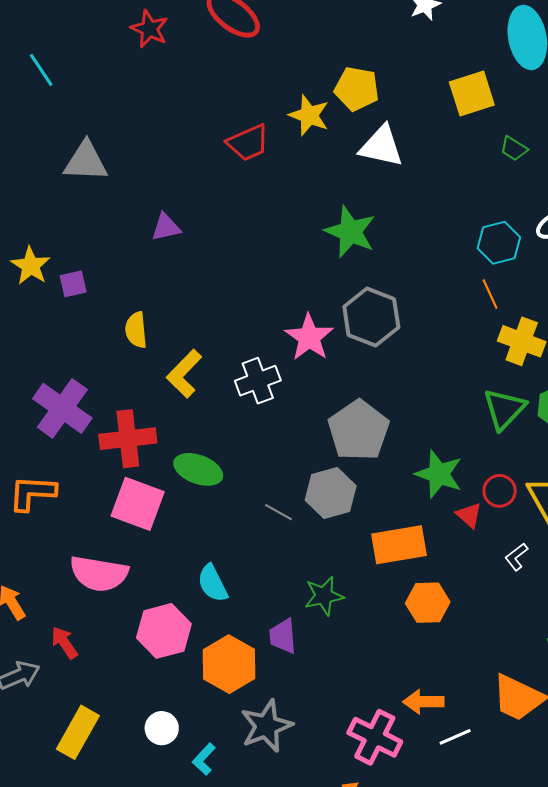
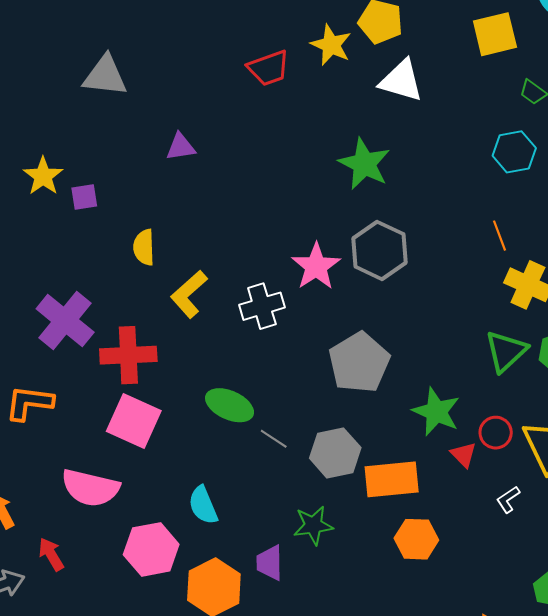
cyan hexagon: (499, 243) -> (514, 152), moved
green ellipse: (198, 469) -> (230, 405), moved
gray hexagon: (331, 493) -> (335, 453), moved

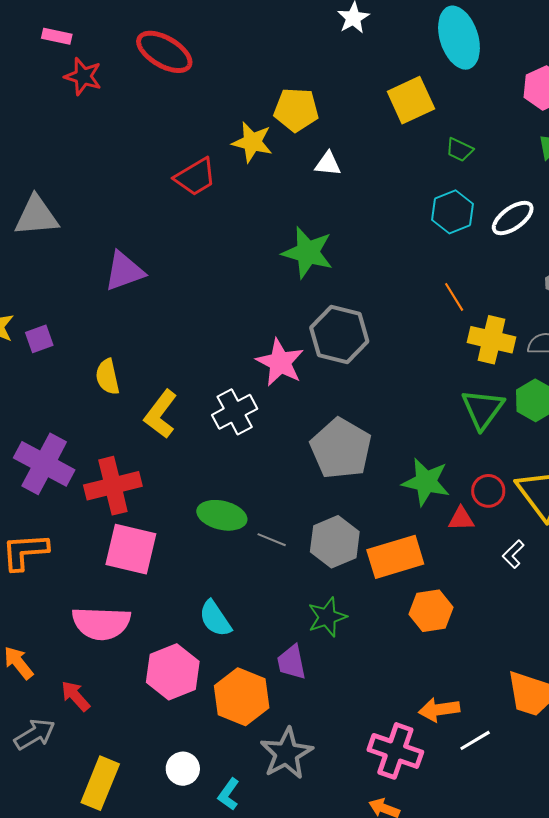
white triangle: (401, 81) -> (328, 164), size x0.6
purple triangle: (181, 147) -> (124, 271), size x1.4
red triangle: (464, 455) -> (461, 519), turned -36

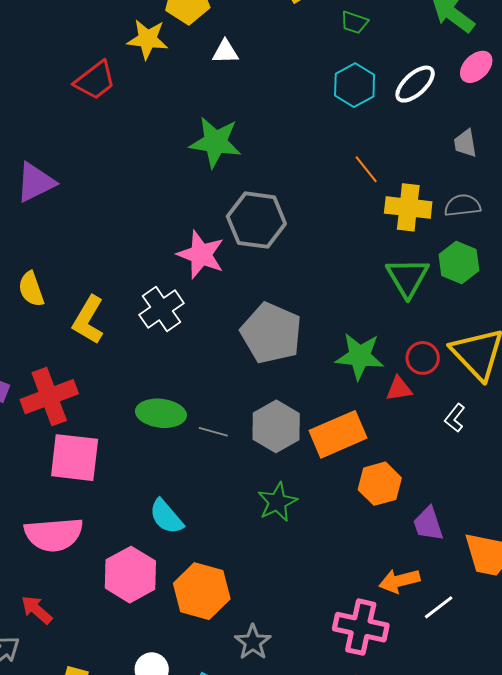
purple trapezoid: (292, 662) -> (428, 524), moved
gray star: (286, 753) -> (253, 642), size x0.7

